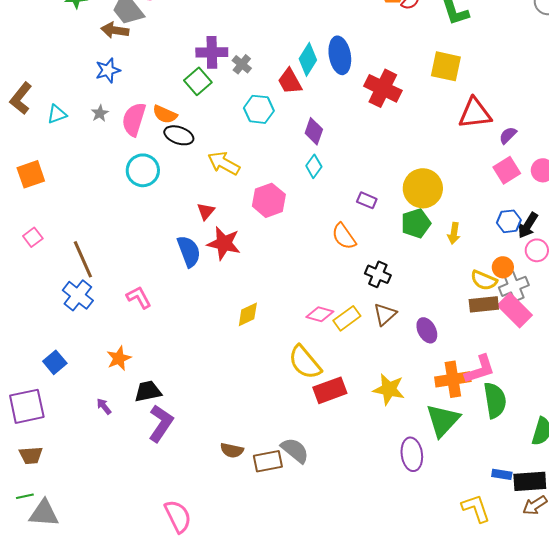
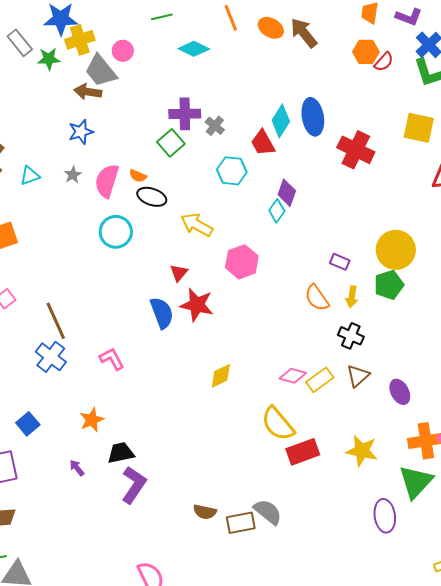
orange semicircle: (165, 114) -> (138, 176), size x0.7
cyan diamond: (314, 166) -> (277, 211), moved
yellow arrow: (454, 233) -> (352, 297), moved

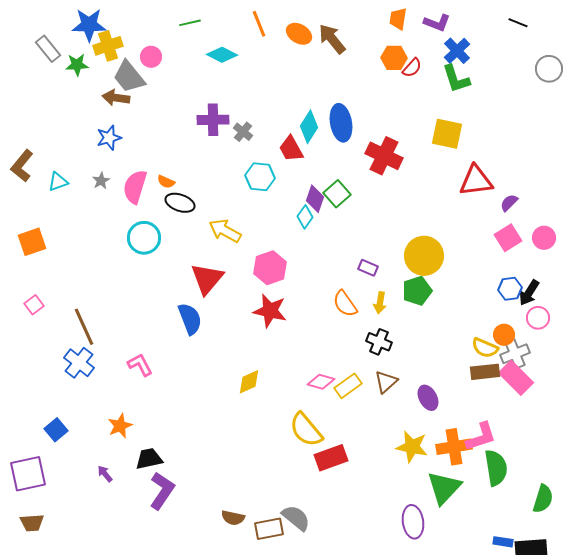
green square: (171, 143) -> (337, 194), moved
red triangle: (179, 273) -> (207, 279), size x1.8
red star: (197, 305) -> (270, 311), moved
yellow star: (362, 451) -> (412, 447), moved

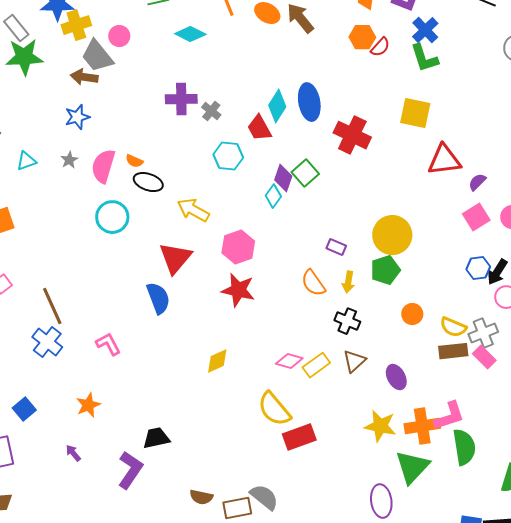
green star: (77, 65) -> (24, 57), moved, size x1.6
orange circle: (504, 335) -> (412, 314), moved
pink rectangle: (516, 378) -> (484, 357), size x0.7
black trapezoid: (149, 459) -> (156, 438), moved

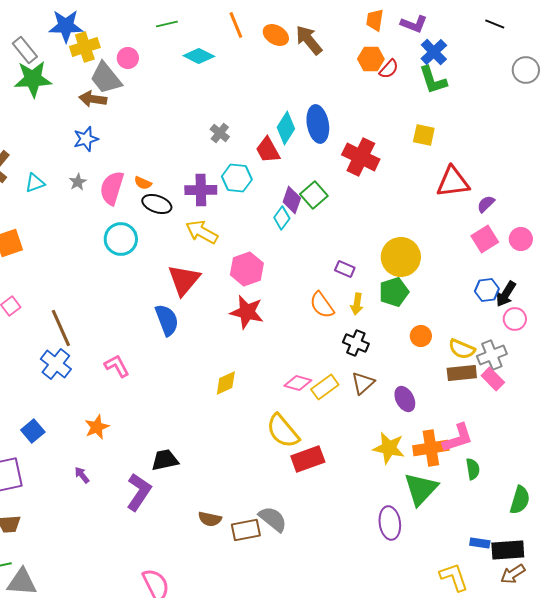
purple cross: (181, 99) -> (201, 190), moved
yellow square: (415, 113) -> (424, 135), size x0.7
green semicircle: (464, 447) -> (473, 469), size x0.6

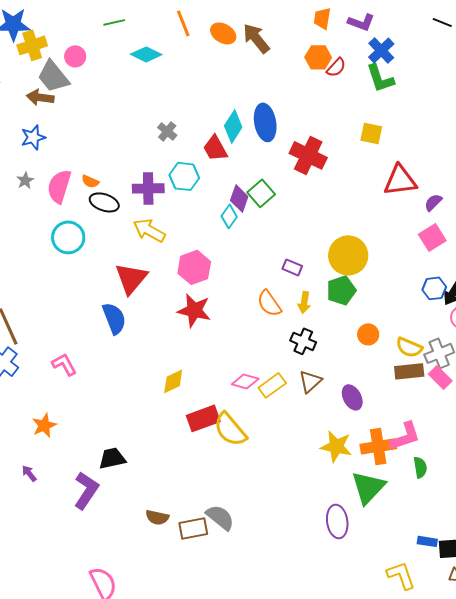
red rectangle: (308, 459) -> (203, 418), moved

